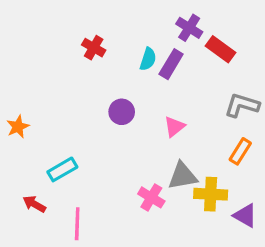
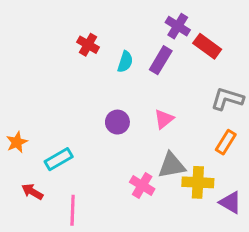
cyan semicircle: (148, 59) -> (125, 62), moved
purple circle: (122, 112) -> (117, 122), moved
orange star: (18, 127) -> (17, 142), moved

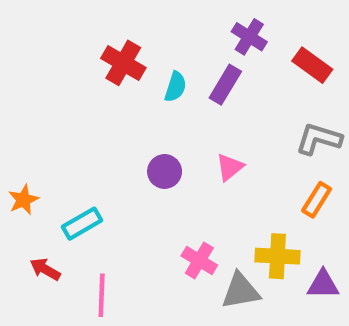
red cross: (88, 45) -> (123, 63), size x1.4
red rectangle: (207, 46) -> (312, 65), moved
gray triangle: (172, 165) -> (241, 291), moved
purple triangle: (230, 202) -> (323, 284), turned -30

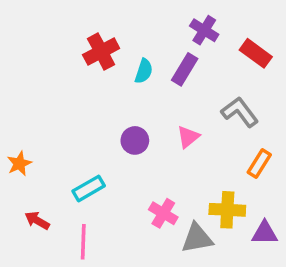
red cross: (123, 63) -> (101, 52), turned 32
gray L-shape: (319, 139) -> (240, 112), moved, turned 36
cyan rectangle: (82, 224) -> (89, 188), moved

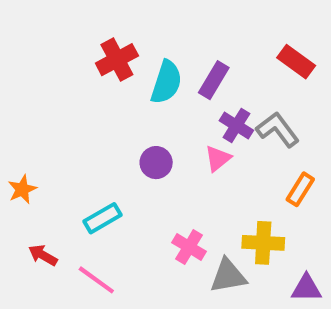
purple cross: (204, 30) -> (236, 125), moved
cyan semicircle: (144, 71) -> (166, 82), size x1.5
purple triangle: (265, 233) -> (306, 288), moved
pink line: (83, 242) -> (96, 280), turned -56

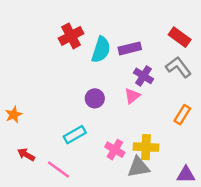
purple rectangle: (214, 80) -> (130, 48), turned 45
gray L-shape: (278, 130) -> (178, 67), moved
cyan rectangle: (103, 218) -> (75, 135), moved
yellow cross: (263, 243) -> (146, 147), moved

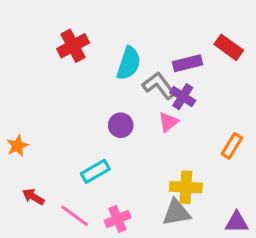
red cross: (71, 36) -> (73, 46), moved
purple rectangle: (130, 48) -> (187, 63), moved
gray L-shape: (178, 67) -> (159, 85), moved
pink cross: (115, 150) -> (118, 219), moved, turned 36

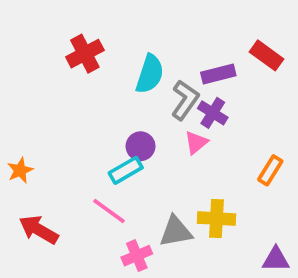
gray L-shape: (159, 85) -> (185, 100), turned 72
cyan rectangle: (95, 171) -> (126, 170), moved
red arrow: (33, 197) -> (39, 230), size x1.5
gray triangle: (176, 213) -> (176, 231), moved
pink line: (75, 216) -> (109, 211), moved

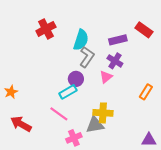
gray L-shape: (185, 100) -> (87, 57), moved
yellow cross: (216, 219) -> (103, 113), moved

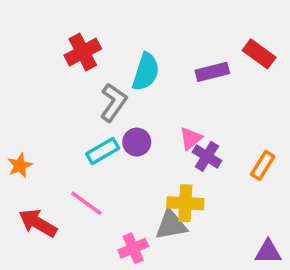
gray L-shape: (87, 57) -> (113, 102), moved
purple cross: (115, 61) -> (207, 156), moved
cyan rectangle: (68, 92) -> (103, 151), moved
pink line: (59, 114) -> (86, 203), moved

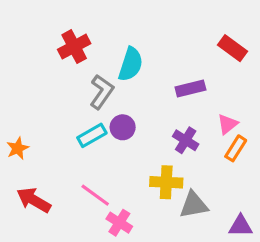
purple rectangle: (212, 72) -> (190, 89), moved
pink triangle: (191, 138) -> (228, 124), moved
pink line: (86, 203) -> (95, 195), moved
gray triangle: (171, 225) -> (194, 205), moved
pink cross: (133, 248) -> (119, 223), turned -35

